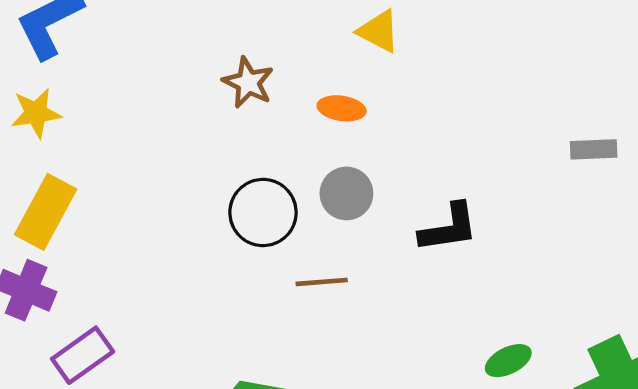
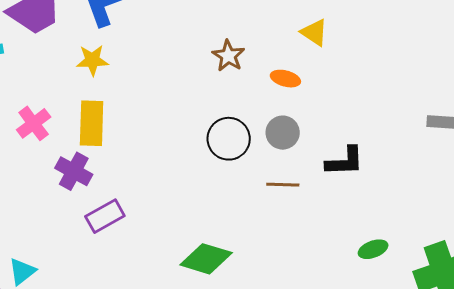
yellow rectangle: (46, 212) -> (92, 123), turned -33
brown line: (322, 282) -> (283, 185), moved

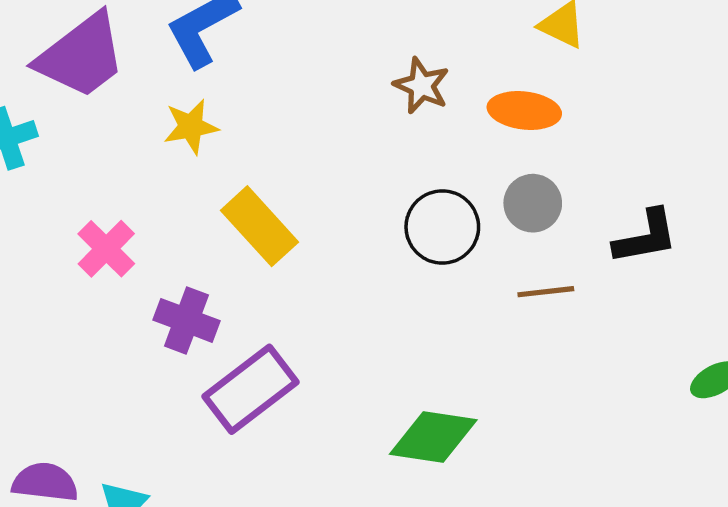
orange ellipse: (285, 79) -> (524, 110), size x1.4
yellow rectangle: (92, 123) -> (260, 226), moved, turned -36
purple rectangle: (105, 216) -> (251, 389), size x1.4

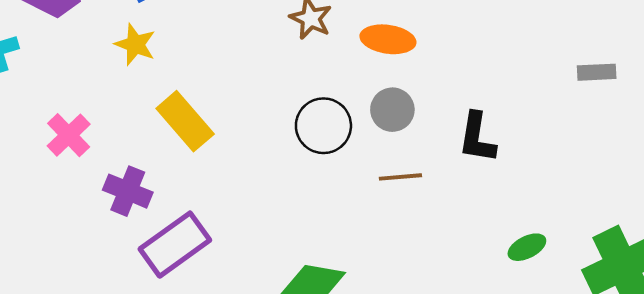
yellow star: (191, 127) -> (135, 44), turned 30
black L-shape: (646, 237) -> (477, 138), turned 108

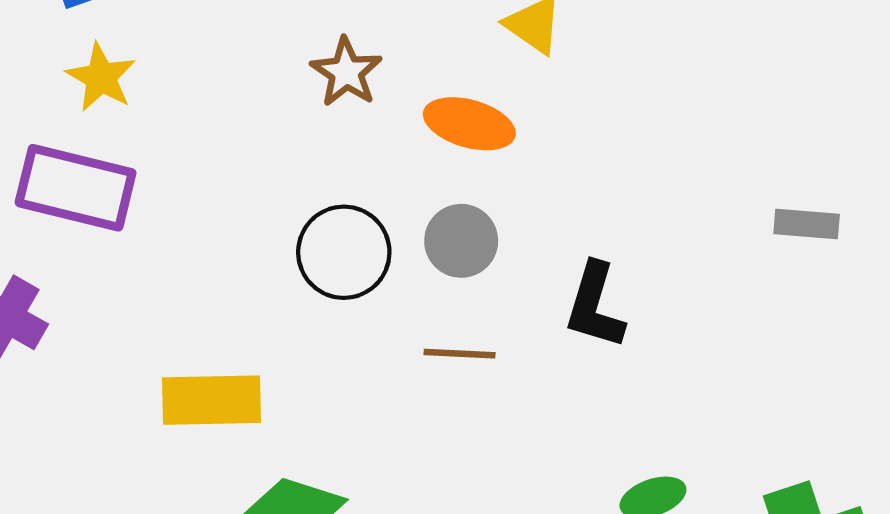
yellow star: (135, 44) -> (101, 77), moved
yellow rectangle: (185, 121) -> (211, 400), moved, turned -58
purple rectangle: (175, 245) -> (76, 188), moved, turned 42

